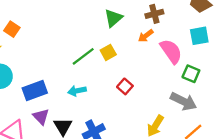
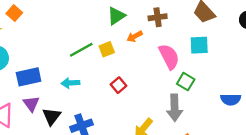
orange arrow: (146, 36) -> (135, 36), moved
gray arrow: (183, 101) -> (175, 108), turned 55

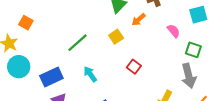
green line: (81, 50) -> (78, 43), moved
pink semicircle: (169, 57) -> (174, 31), size x0.6
cyan arrow: (70, 83) -> (90, 74), turned 70

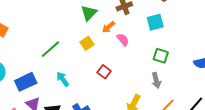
cyan square: (198, 15) -> (155, 22), moved
pink semicircle: (174, 31) -> (123, 40), moved
gray arrow: (189, 76) -> (156, 80), size x0.7

